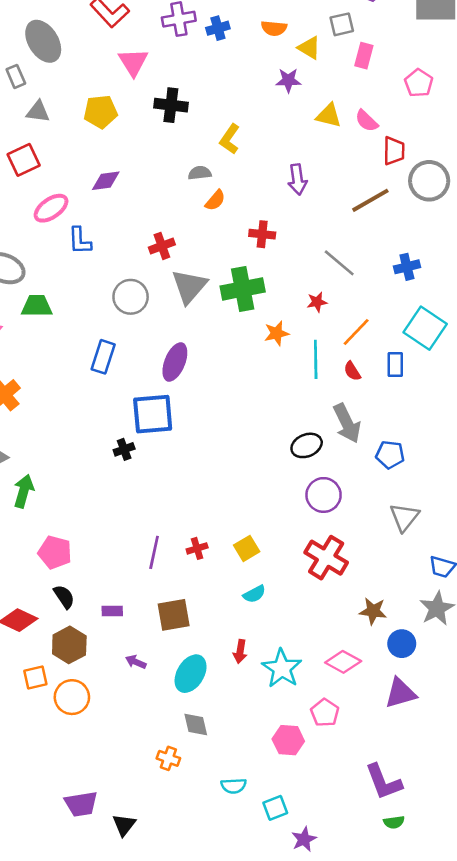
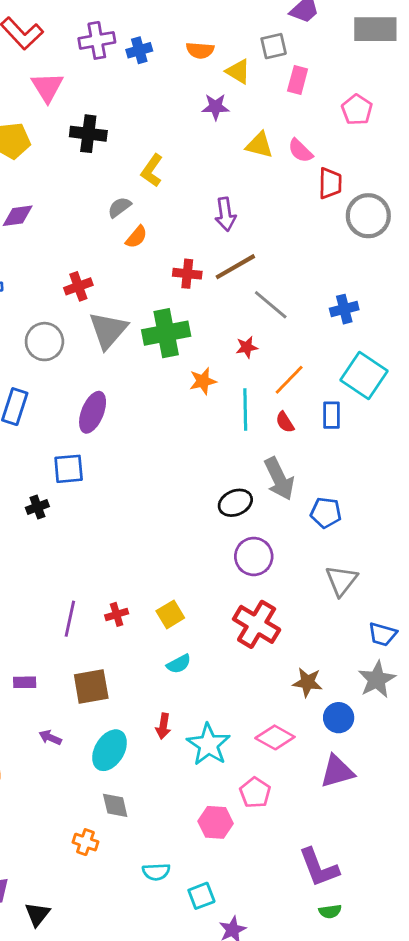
gray semicircle: (200, 173) -> (119, 207), turned -30
brown line: (370, 200) -> (235, 267), moved
blue square: (153, 414) -> (69, 469), size x0.7

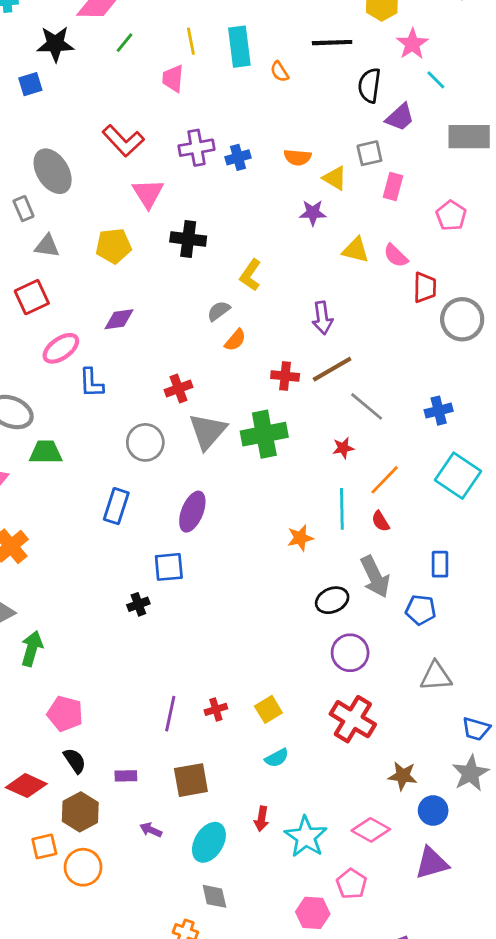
orange star: (203, 381) -> (300, 538), moved
blue rectangle: (331, 415) -> (440, 564), moved
gray triangle: (341, 581) -> (436, 676), turned 48

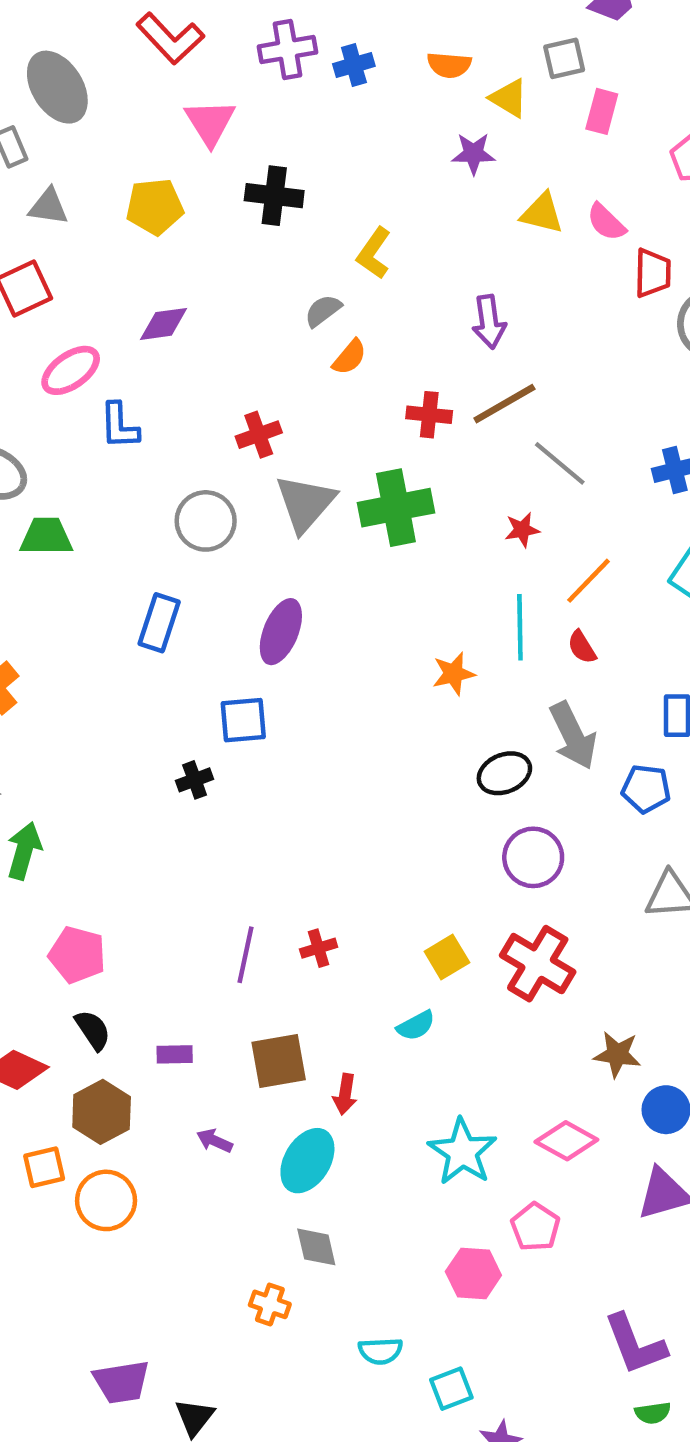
yellow square: (268, 709) -> (447, 957), moved
red arrow: (262, 819) -> (345, 1094), moved

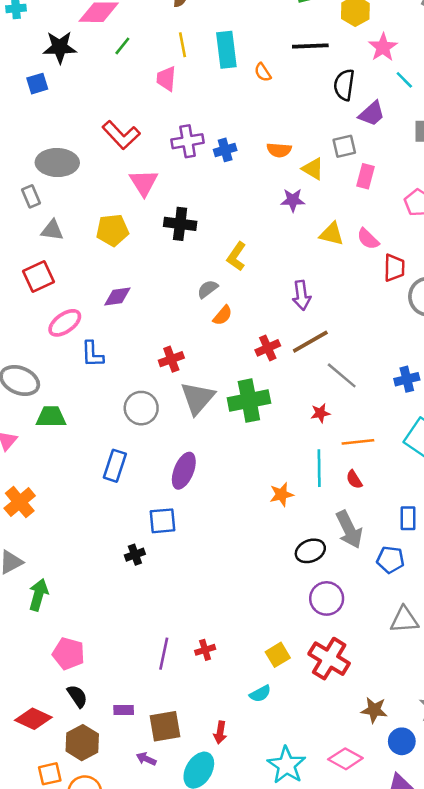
gray ellipse: (57, 87) -> (57, 163), turned -57
red cross: (429, 415) -> (268, 348), turned -30
orange line: (589, 581) -> (358, 442), turned 40
brown square: (279, 1061) -> (165, 726), moved

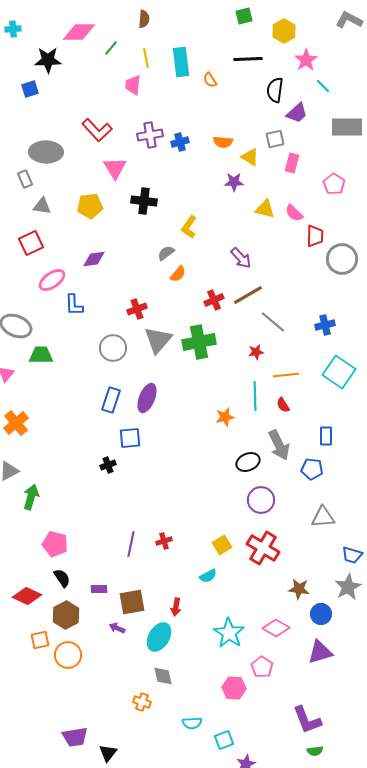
green line: (122, 46) -> (111, 48), moved
purple arrow: (302, 295) -> (241, 258), turned -35
blue rectangle: (115, 466) -> (111, 400), moved

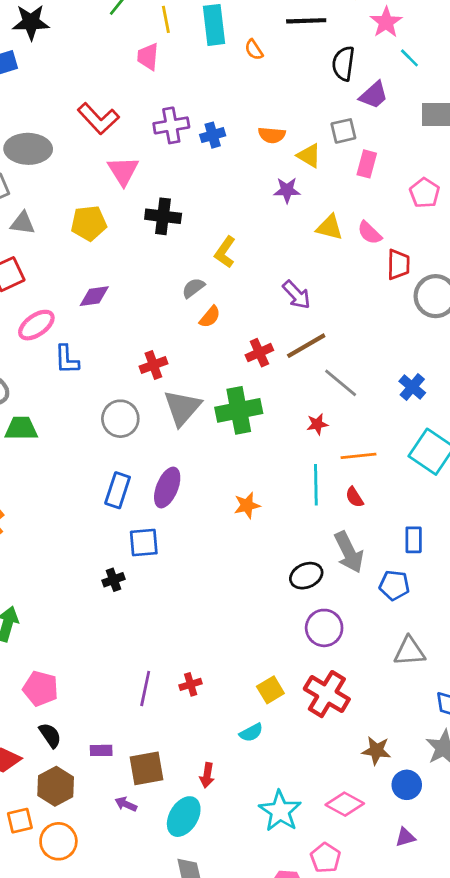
blue cross: (325, 325) -> (412, 387), turned -36
orange star: (225, 417) -> (247, 505), moved
purple triangle: (320, 652) -> (405, 837), size x0.6

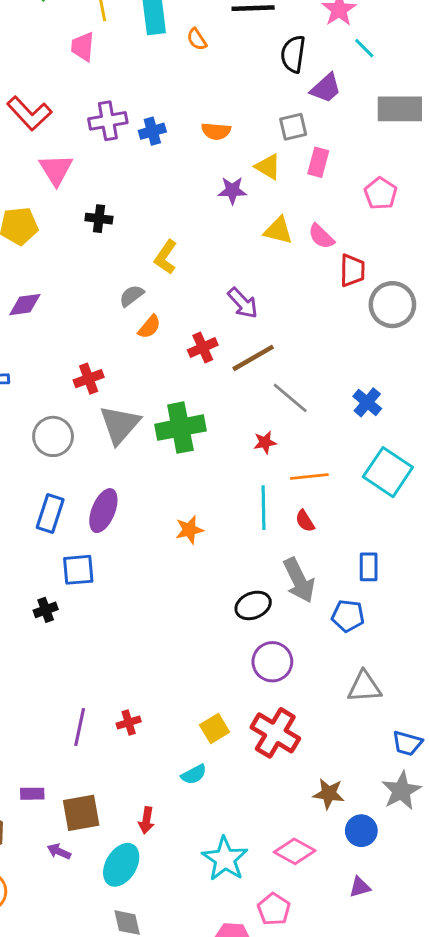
yellow triangle: (309, 156) -> (268, 167), moved
black cross: (163, 216) -> (99, 219), size x0.7
red cross: (259, 353) -> (203, 348), moved

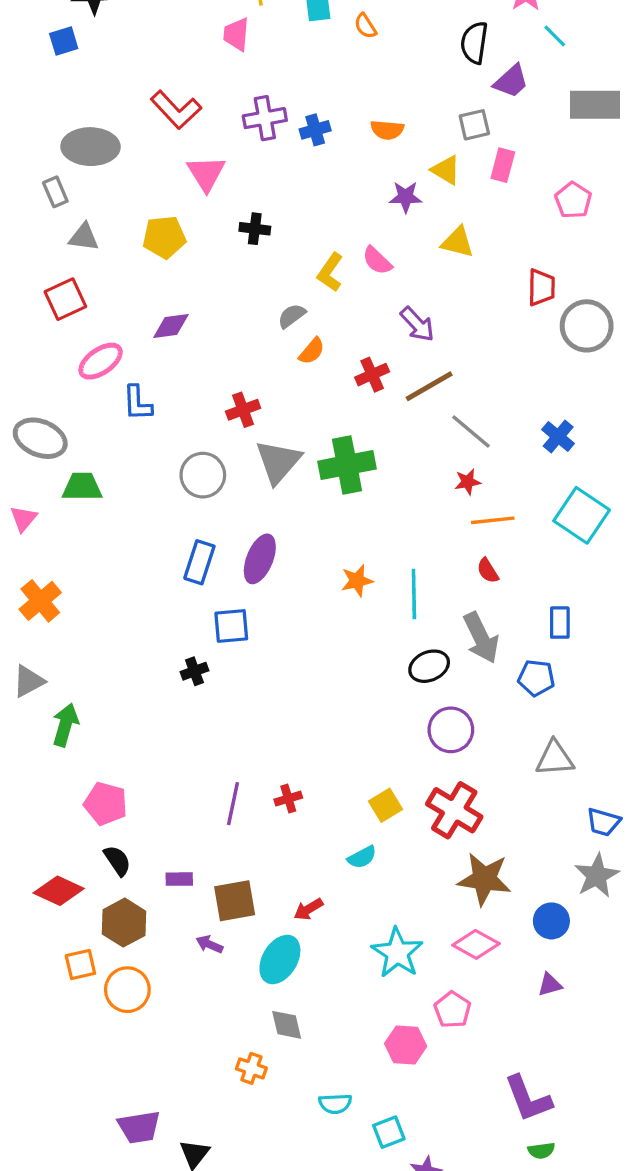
pink semicircle: (321, 236) -> (377, 261), moved
red star: (265, 442) -> (468, 482), moved
cyan line: (263, 508) -> (414, 594), moved
brown star: (329, 794) -> (484, 879), moved, size x1.5
red arrow: (146, 820) -> (308, 909), turned 50

